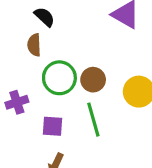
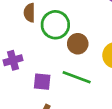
green circle: (59, 78) -> (55, 25), moved
green line: (93, 120) -> (77, 77), turned -56

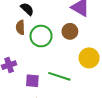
brown circle: (78, 44) -> (70, 31), moved

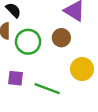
purple square: (32, 81) -> (15, 78), moved

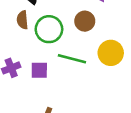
green line: (47, 89) -> (72, 59), moved

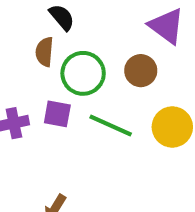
purple square: (39, 70) -> (57, 114), moved

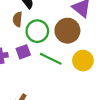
brown circle: (141, 71) -> (67, 31), size x1.5
purple square: (57, 114) -> (23, 52), turned -32

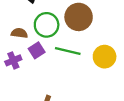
brown semicircle: (18, 19) -> (19, 33), moved, turned 104
yellow circle: (83, 61) -> (105, 57), moved

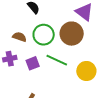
purple square: (37, 50) -> (33, 63), moved

